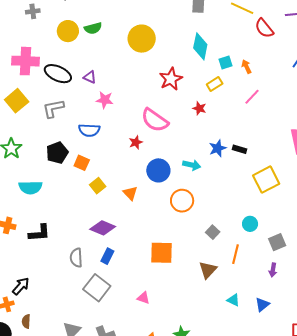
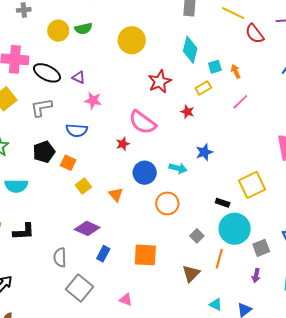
black rectangle: (240, 149) -> (223, 203), moved
cyan circle: (250, 224) -> (235, 229), size x2.0
blue rectangle: (107, 256) -> (103, 254), moved

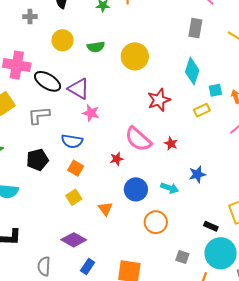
green semicircle: (83, 29) -> (96, 47), moved
purple triangle: (79, 77) -> (79, 89), size x1.6
red star: (187, 112) -> (171, 144), moved
orange square: (68, 163) -> (76, 168), moved
gray square: (197, 236) -> (182, 257), turned -32

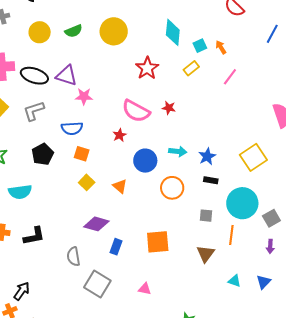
blue star: (197, 174) -> (207, 156), moved
black rectangle: (211, 226) -> (211, 180), moved

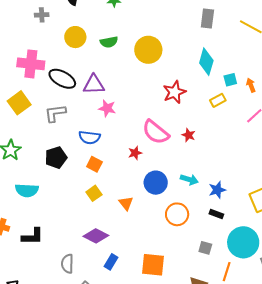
purple triangle: (66, 76) -> (94, 85), turned -30

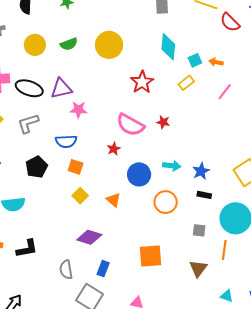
orange arrow: (251, 85) -> (216, 62), turned -48
blue rectangle: (111, 262) -> (103, 269), moved

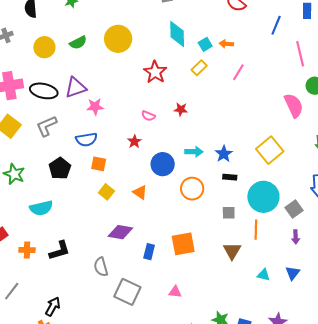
pink semicircle: (130, 125) -> (148, 116), size x0.5
blue rectangle: (103, 269) -> (149, 252), moved

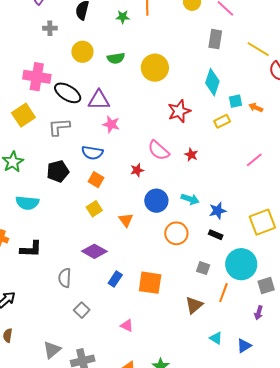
pink line: (238, 72) -> (254, 160), moved
pink semicircle: (148, 116) -> (159, 150), size x1.6
gray square: (127, 292) -> (82, 310), size x0.6

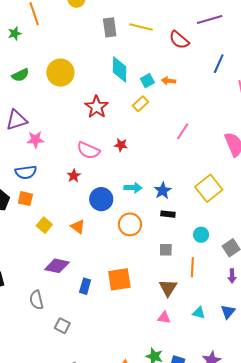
yellow line: (258, 49) -> (141, 27), moved
orange square: (96, 180) -> (25, 199), moved
cyan circle: (241, 264) -> (201, 235), size x0.5
pink triangle: (127, 326) -> (164, 318), moved

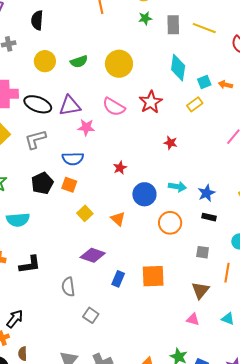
green star: (15, 33) -> (145, 18), moved
pink semicircle: (88, 150) -> (114, 107), moved

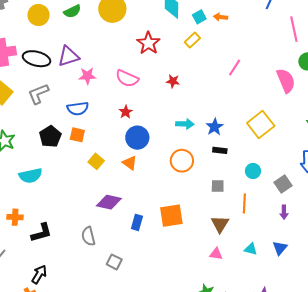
pink semicircle: (114, 107) -> (127, 78), moved
blue circle: (144, 194) -> (137, 138), moved
black L-shape: (30, 264) -> (41, 233), moved

